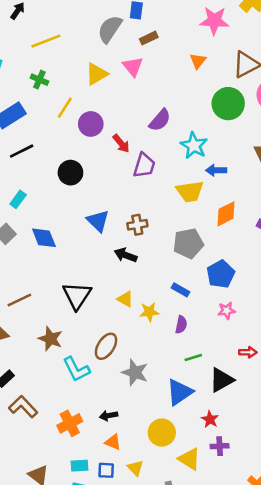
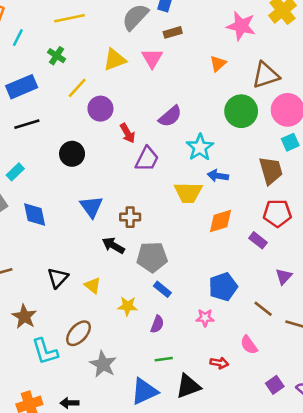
gray pentagon: (188, 243) -> (152, 257), moved
blue pentagon: (221, 274) -> (223, 287), moved
black triangle: (77, 296) -> (58, 278), size x0.7
yellow triangle: (125, 299) -> (93, 285), moved

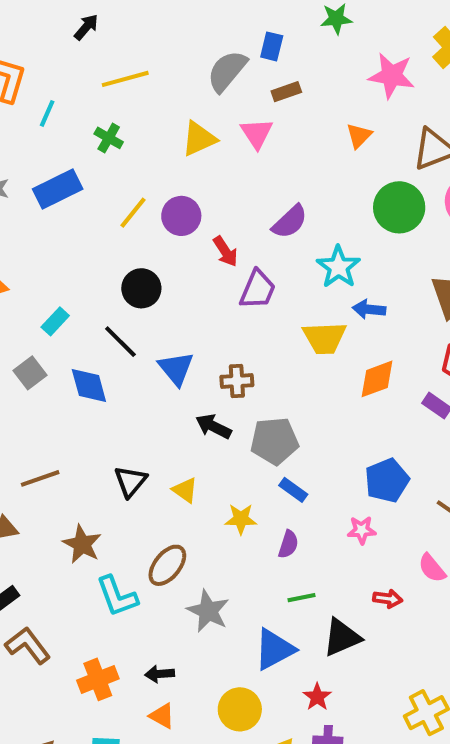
yellow line: (77, 88) -> (133, 213), moved
black line: (27, 124) -> (120, 342), moved, turned 65

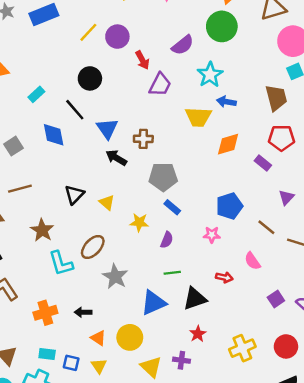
green circle: (399, 207) -> (222, 26), moved
gray square: (30, 373) -> (13, 146), moved
black arrow: (213, 426) -> (116, 158), moved
red star: (317, 697) -> (198, 334), moved
orange triangle: (162, 716) -> (98, 338), moved

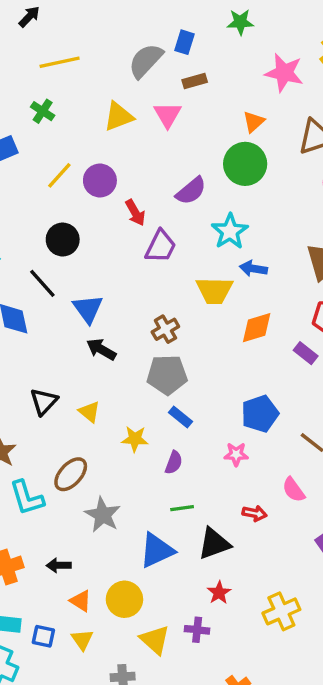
brown cross: (143, 139) -> (165, 329), moved, turned -30

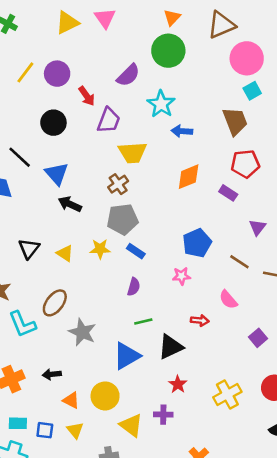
black circle: (63, 240) -> (53, 123), moved
yellow trapezoid: (215, 290) -> (132, 153), moved
yellow star: (135, 439) -> (100, 249), moved

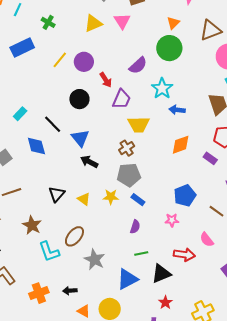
red arrow: (200, 321) -> (184, 255), size x1.5

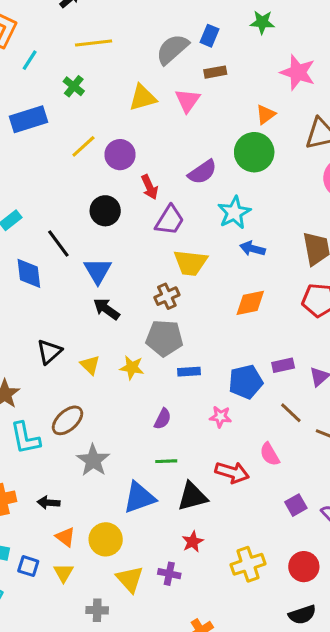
purple rectangle: (210, 158) -> (283, 365), moved, turned -56
blue rectangle: (138, 200) -> (189, 372), moved, turned -48

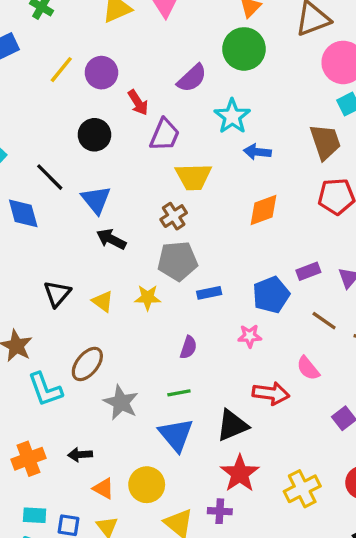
green line: (166, 461) -> (179, 393), moved
blue triangle: (139, 498) -> (176, 435), turned -42
red star: (193, 542) -> (240, 473), size x1.6

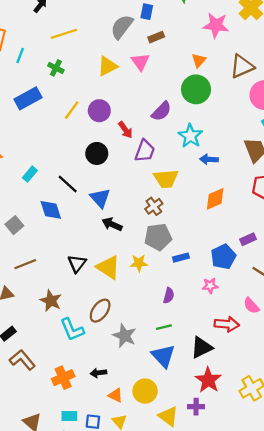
yellow triangle: (103, 301) -> (108, 267), size x1.6

